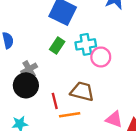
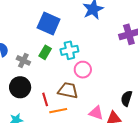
pink circle: (101, 57) -> (83, 70), moved
gray cross: (29, 69) -> (23, 60), moved, turned -32

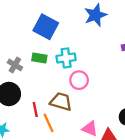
green rectangle: (45, 52) -> (39, 58), turned 64
orange line: (58, 111) -> (49, 123), turned 72

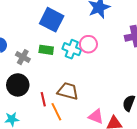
cyan cross: (66, 58) -> (72, 49), turned 30
pink circle: (79, 80) -> (88, 44), moved

